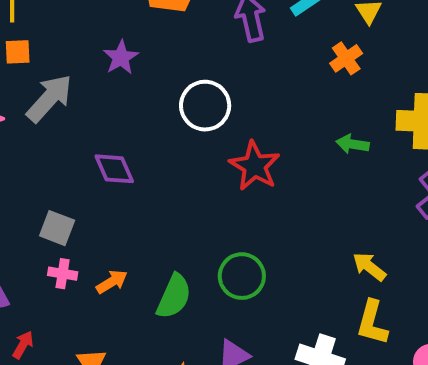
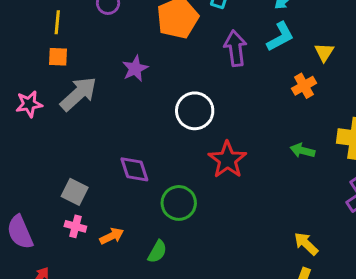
purple diamond: (114, 169) -> (134, 169), moved
green circle: (242, 276) -> (179, 203), moved
green semicircle: (174, 296) -> (157, 252), size x0.7

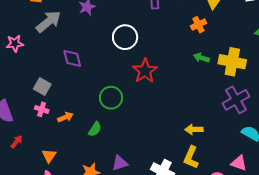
pink star: (29, 104) -> (15, 43), moved
green arrow: (302, 151) -> (201, 58), moved
purple diamond: (134, 169) -> (72, 58), moved
yellow arrow: (306, 244) -> (194, 129), turned -48

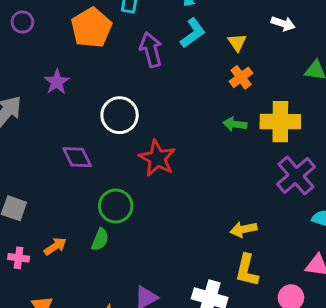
orange cross: (198, 25) -> (241, 77), moved
purple diamond: (72, 58) -> (77, 157), moved
pink cross: (42, 109) -> (19, 258), moved
green semicircle: (95, 129) -> (100, 239), moved

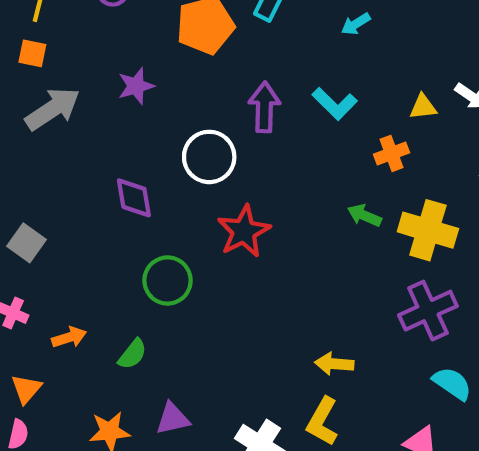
cyan L-shape: (193, 33) -> (335, 104), moved, turned 64
yellow triangle: (237, 42) -> (423, 107), moved, turned 42
purple arrow: (151, 50) -> (264, 107), moved
green semicircle: (100, 239) -> (132, 354), moved
orange arrow: (55, 246) -> (69, 337), moved

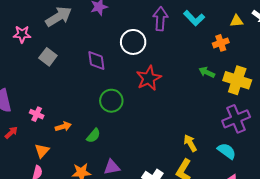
gray square: (27, 243) -> (48, 57), moved
yellow arrow: (334, 364) -> (190, 143), turned 54
cyan semicircle: (452, 384) -> (227, 151), moved

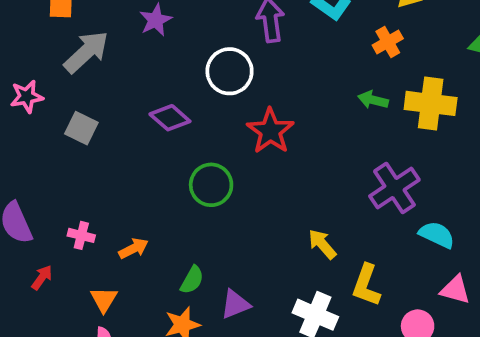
purple diamond: (96, 61) -> (170, 118), turned -30
purple cross: (236, 119) -> (394, 188), moved
green semicircle: (93, 136) -> (192, 280), moved
yellow arrow: (190, 143) -> (322, 244), moved

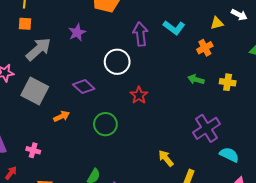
yellow cross: (431, 103) -> (228, 82), size x0.6
gray square: (81, 128) -> (35, 91), size x1.5
red star: (270, 131) -> (139, 95), size x0.7
orange arrow: (134, 249) -> (61, 116), moved

